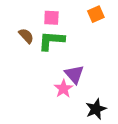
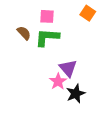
orange square: (96, 14) -> (88, 13), turned -32
black star: (96, 109) -> (76, 94), moved

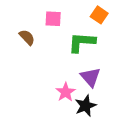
green L-shape: (47, 37) -> (82, 42), moved
purple triangle: (68, 68) -> (90, 77), moved

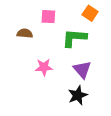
brown semicircle: (27, 37) -> (25, 33), turned -42
pink star: (66, 92) -> (44, 67), moved, turned 30

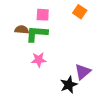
green L-shape: (74, 38) -> (37, 34), moved
purple triangle: (82, 69) -> (83, 72), moved, turned 30

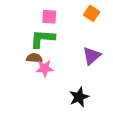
brown semicircle: (22, 30) -> (34, 58), moved
purple triangle: (83, 72) -> (92, 56), moved

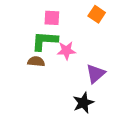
purple triangle: (92, 56) -> (95, 74), moved
pink star: (45, 68) -> (66, 51), moved

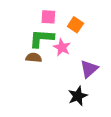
orange square: (97, 14) -> (75, 25), moved
pink star: (66, 51) -> (62, 47), turned 30

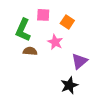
green L-shape: (42, 38) -> (23, 30), moved, turned -70

